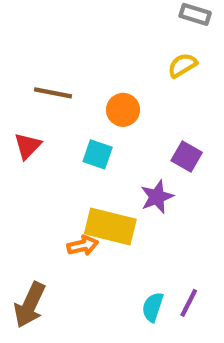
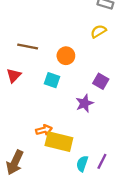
yellow rectangle: (110, 226) -> (59, 142), moved

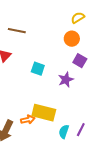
orange circle: (66, 56) -> (72, 39), moved
cyan square: (52, 80) -> (38, 69), moved
orange arrow: (44, 130) -> (28, 120), moved

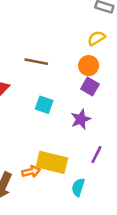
brown line: (17, 31) -> (36, 62), moved
purple square: (80, 61) -> (90, 87), moved
purple line: (81, 130) -> (96, 155), moved

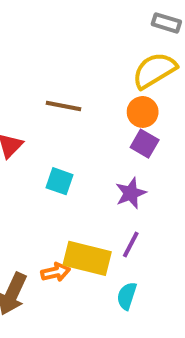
yellow semicircle: (96, 38) -> (154, 70), size x1.6
cyan square: (44, 105) -> (60, 181), moved
purple line: (96, 155) -> (131, 245), moved

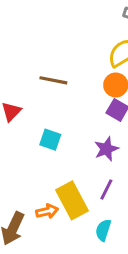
yellow rectangle: (87, 258) -> (72, 200), turned 48

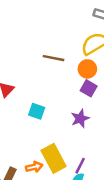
brown line: (53, 80) -> (54, 58), moved
purple line: (106, 189) -> (80, 166), moved

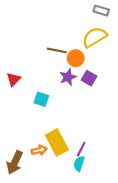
orange circle: (87, 69) -> (76, 58), moved
purple star: (80, 119) -> (68, 77), moved

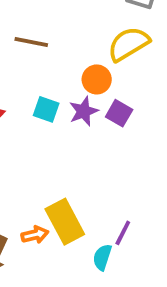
brown line: (57, 50) -> (31, 42), moved
cyan square: (41, 99) -> (46, 109), moved
purple line: (81, 149) -> (123, 233), moved

